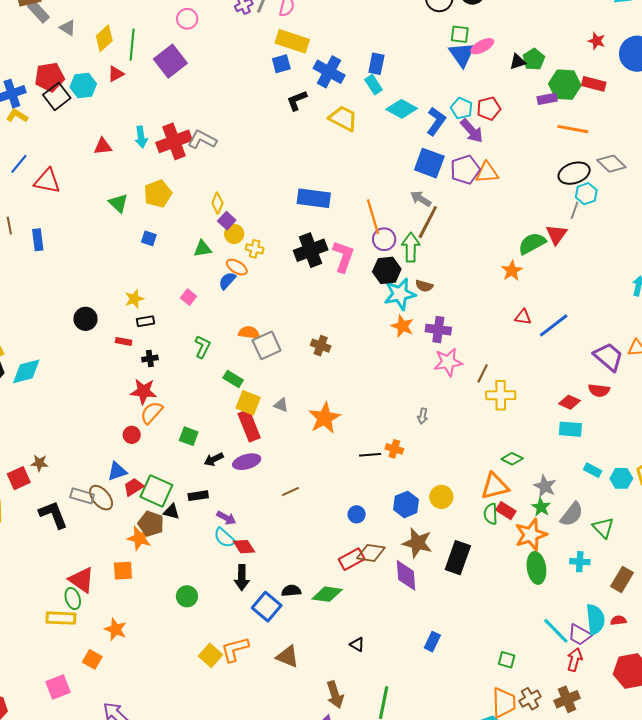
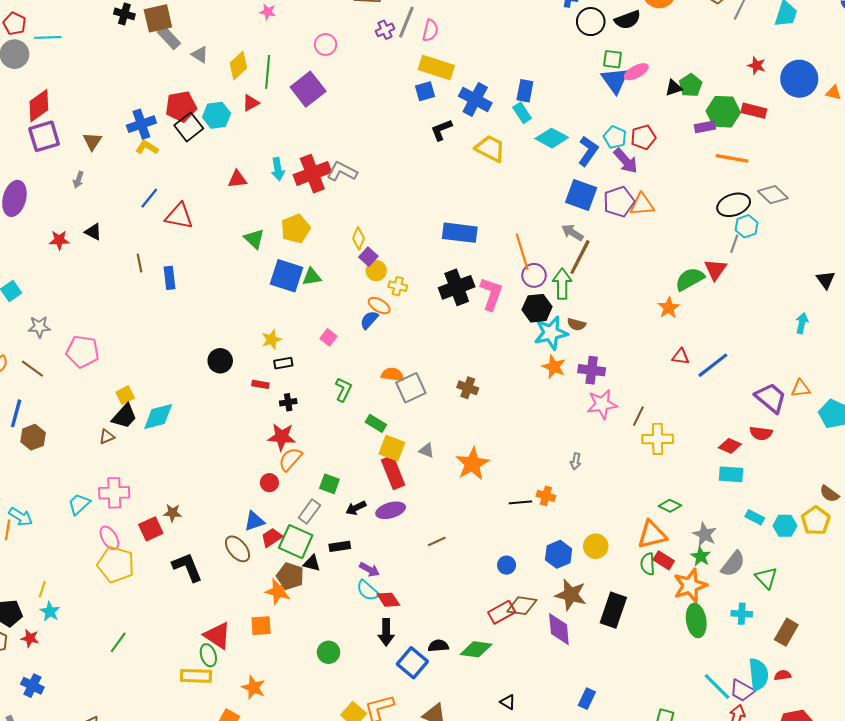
blue square: (149, 238) -> (286, 276), size x2.0
green triangle: (203, 249) -> (312, 277), moved
gray rectangle: (82, 496) -> (309, 512), moved, turned -70

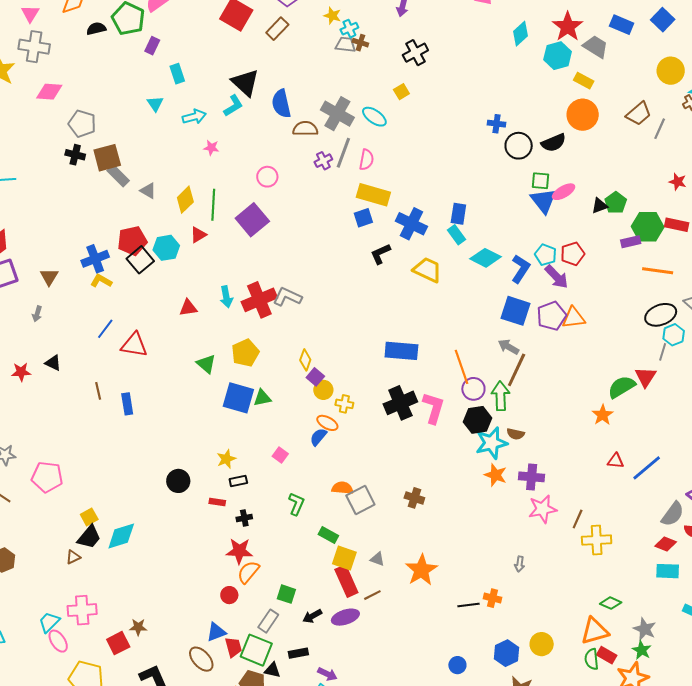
pink ellipse: (109, 538) -> (58, 641), moved
red trapezoid: (272, 538) -> (233, 647), turned 110
brown line: (437, 541) -> (372, 595), moved
gray semicircle: (733, 564) -> (673, 514), moved

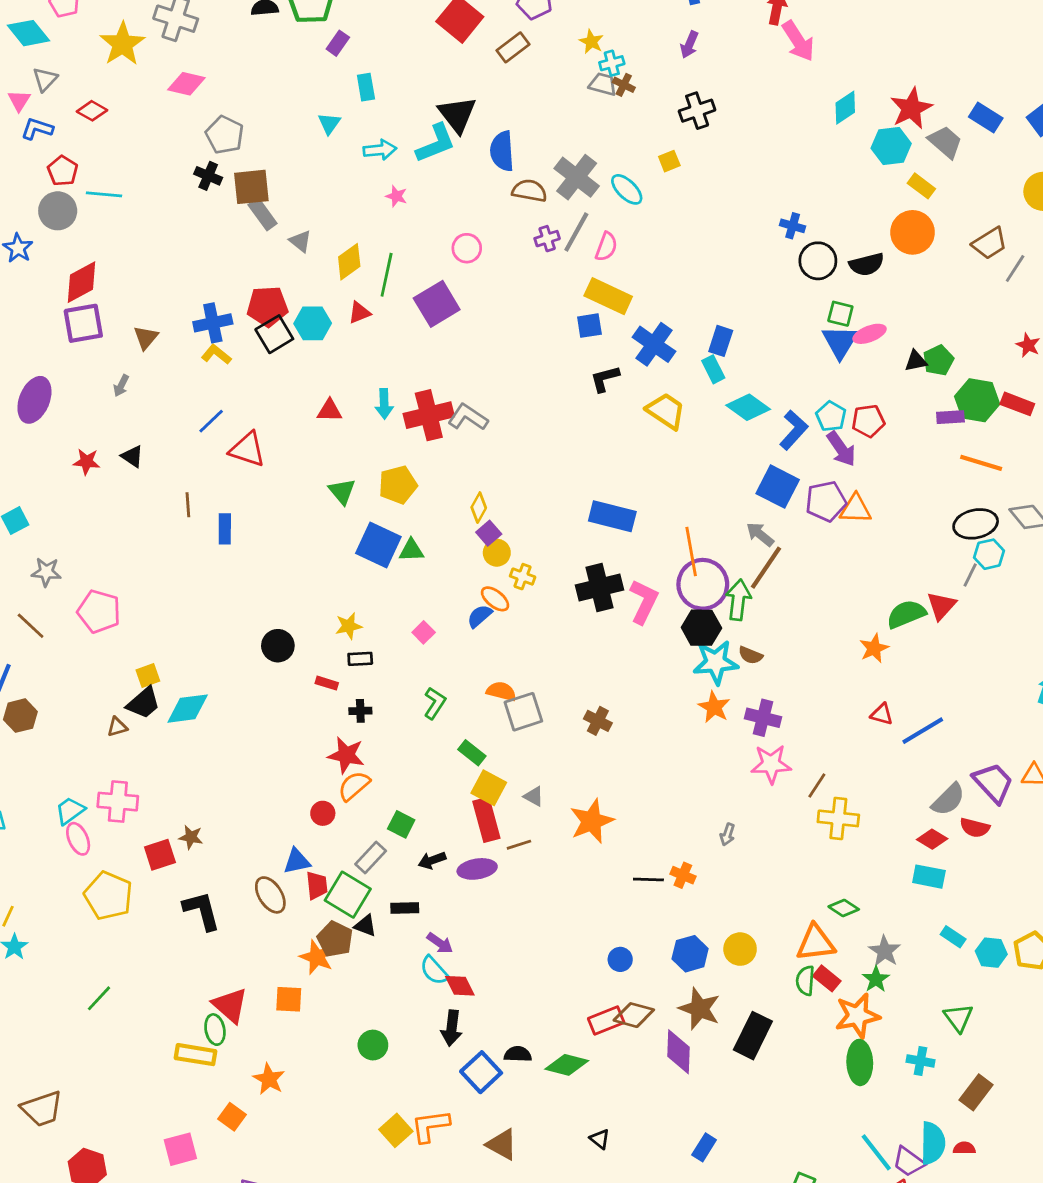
cyan L-shape: (233, 106) -> (436, 143), size x1.4
purple circle: (473, 389) -> (703, 584), size x1.6

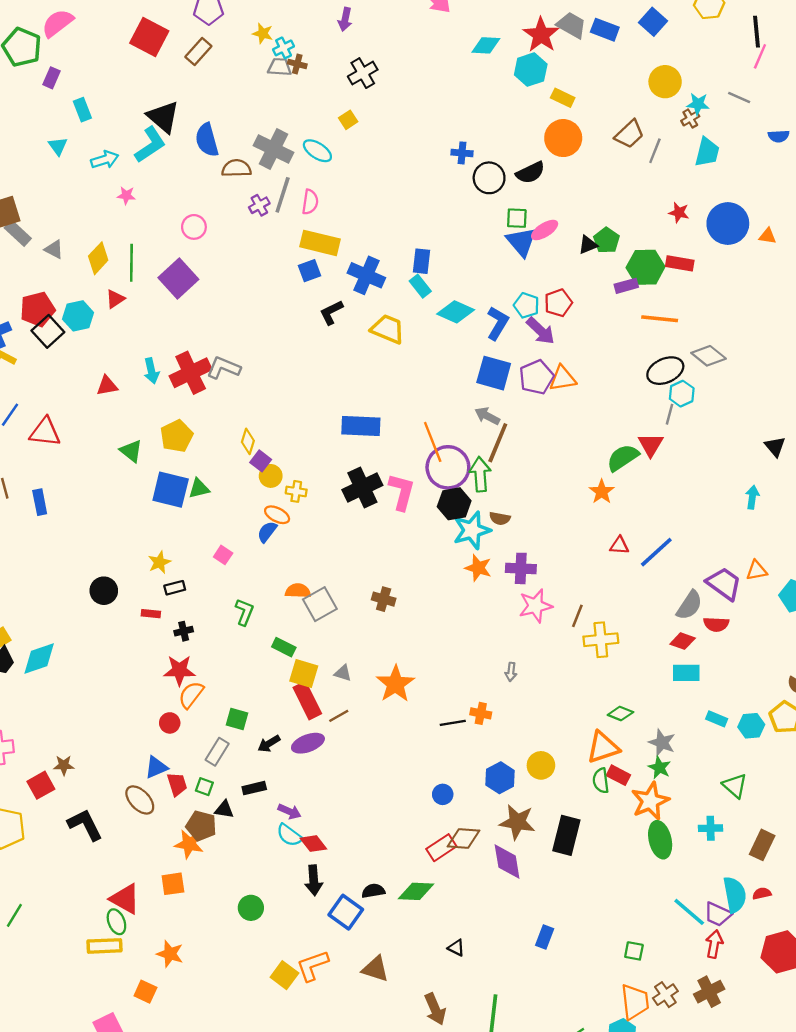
cyan diamond: (845, 108) -> (486, 45), turned 48
gray trapezoid: (945, 142) -> (571, 25), moved
green square: (348, 895) -> (204, 787), size x0.5

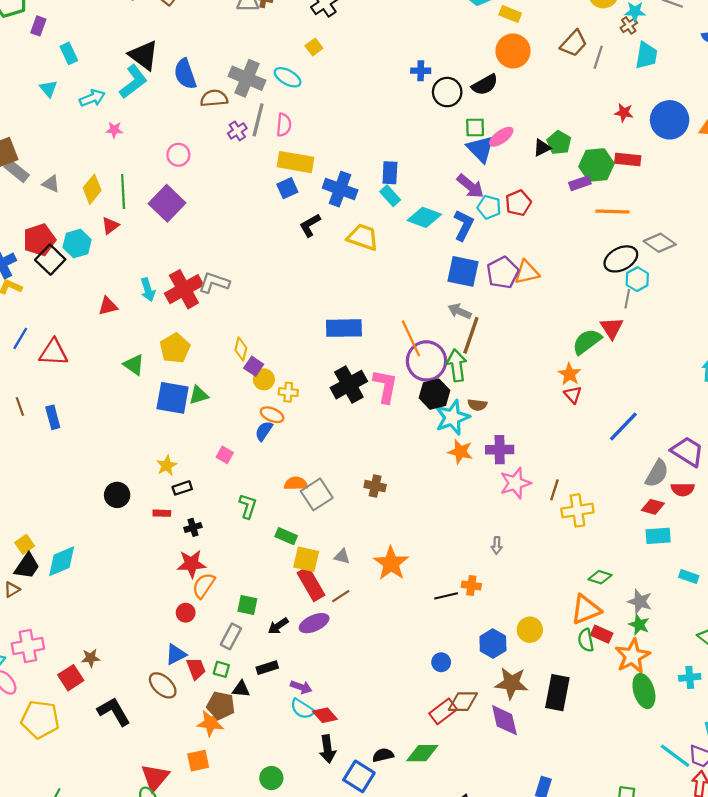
purple arrow: (540, 331) -> (470, 186), moved
red triangle: (619, 545) -> (573, 395), moved, turned 48
red triangle: (125, 899) -> (155, 777), turned 44

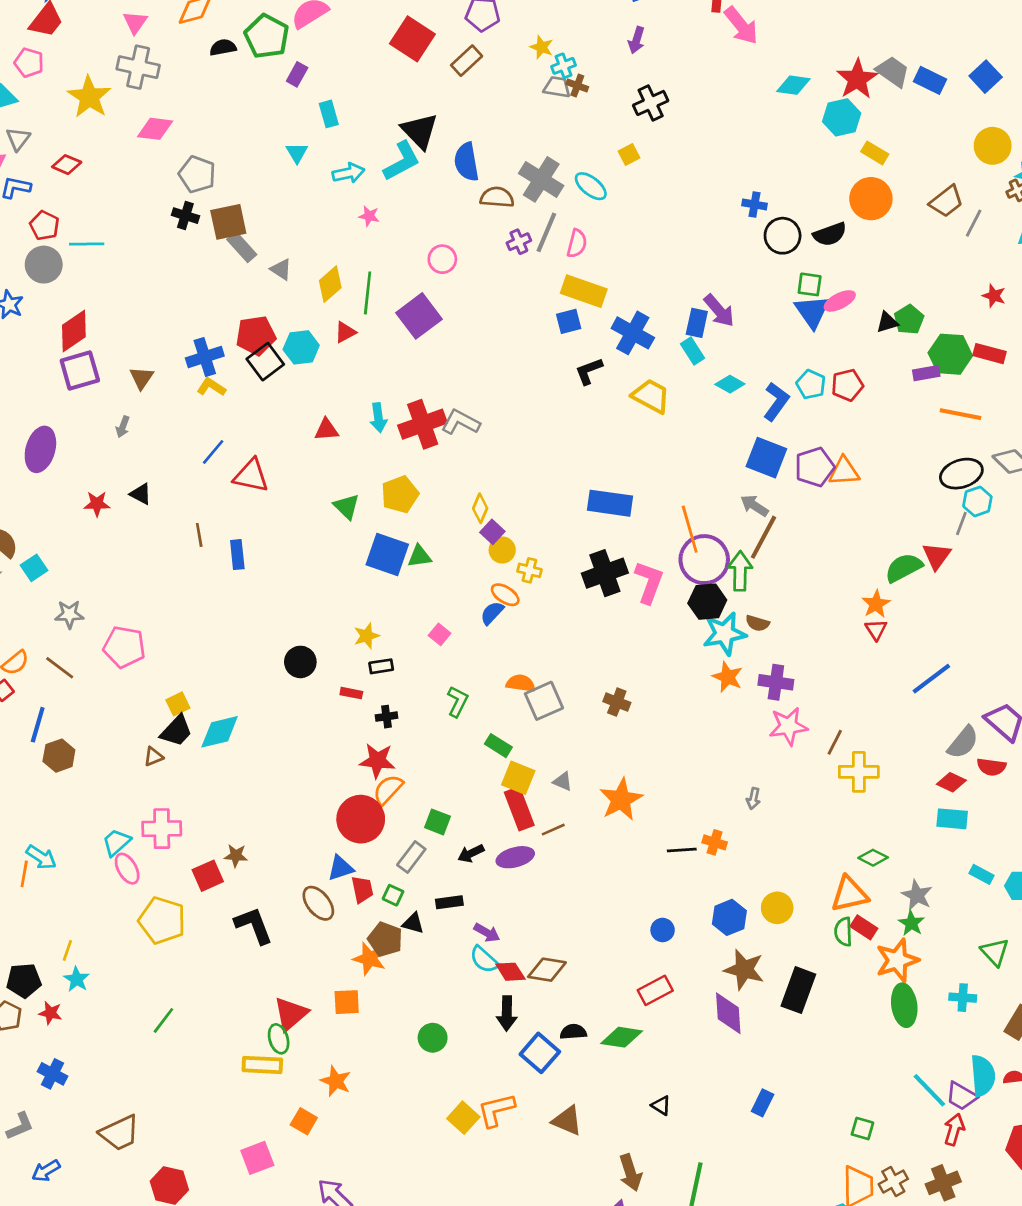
purple arrow: (470, 186) -> (719, 311), moved
cyan diamond: (424, 217) -> (730, 384), size x0.7
red circle: (186, 613) -> (361, 819), size x2.0
brown diamond: (463, 702) -> (547, 970), moved

